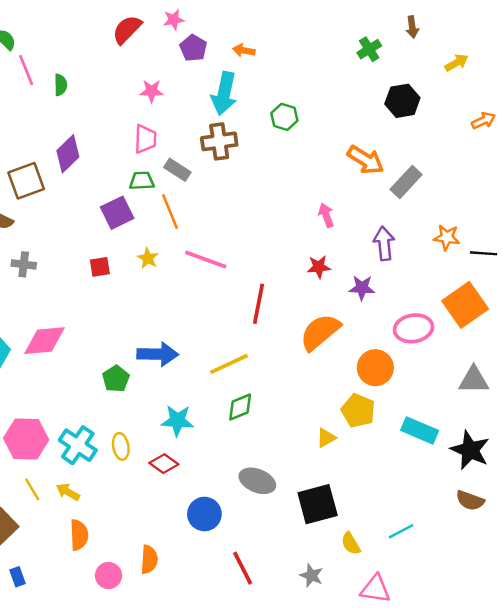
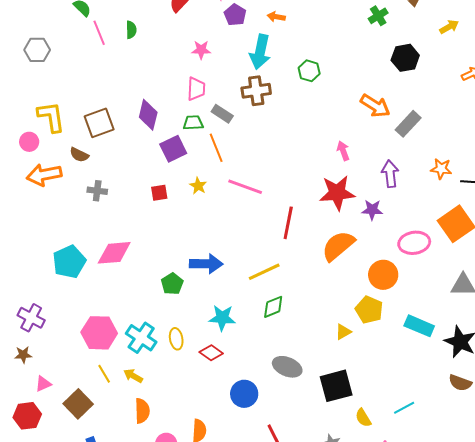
green semicircle: (61, 85) -> (131, 30), moved
purple diamond: (68, 154) -> (148, 115), moved, turned -32
red star: (319, 267) -> (337, 193), size x1.8

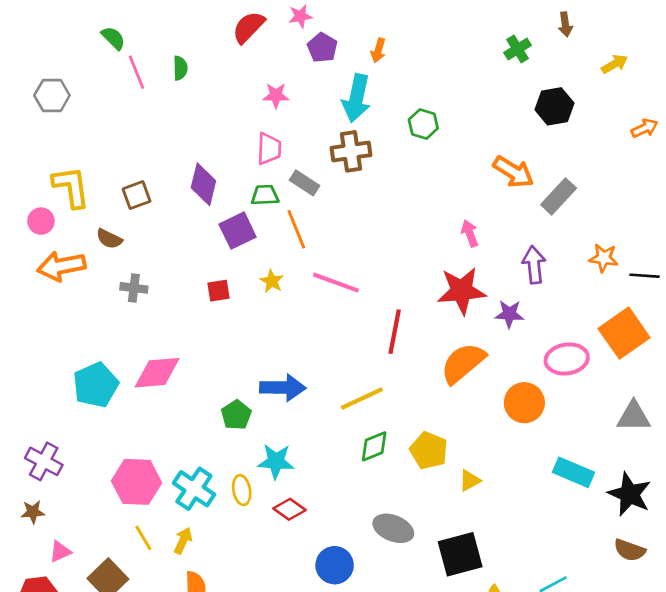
orange arrow: (276, 17) -> (378, 50), turned -84
brown square: (99, 123) -> (137, 195), size x0.7
yellow pentagon: (369, 310) -> (429, 450), moved
cyan star: (222, 318) -> (276, 461), moved
yellow arrow: (133, 376) -> (183, 541), turned 84

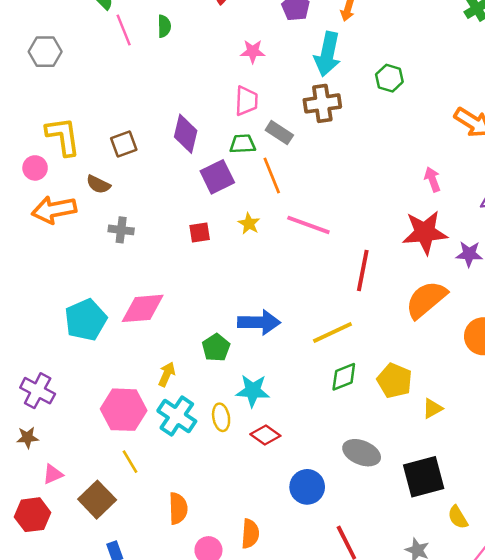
yellow arrow: (183, 541) -> (167, 374), moved

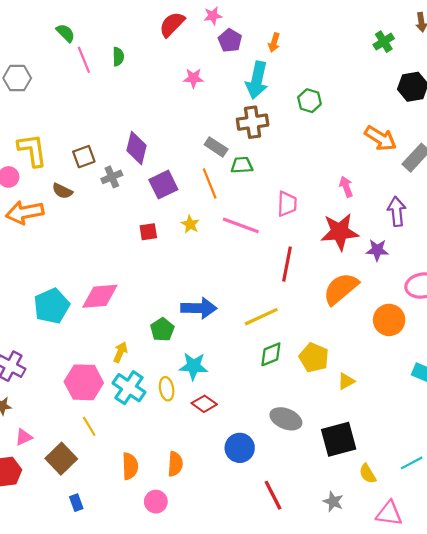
pink trapezoid: (246, 101) -> (287, 204), moved
green trapezoid: (243, 144) -> (242, 165), moved
gray cross: (121, 230) -> (112, 177), moved, turned -30
orange semicircle: (250, 534) -> (175, 464), moved

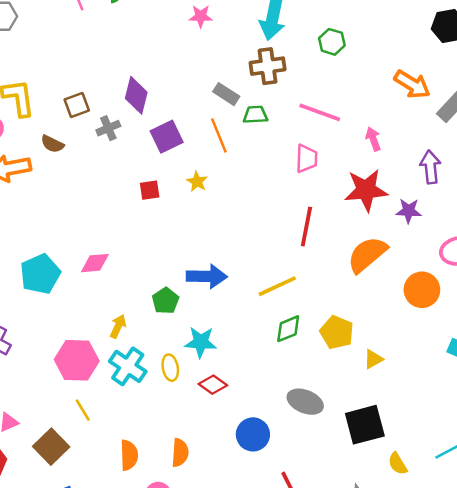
pink line: (241, 225) -> (320, 112), moved
pink diamond: (100, 296) -> (95, 263), size x0.7

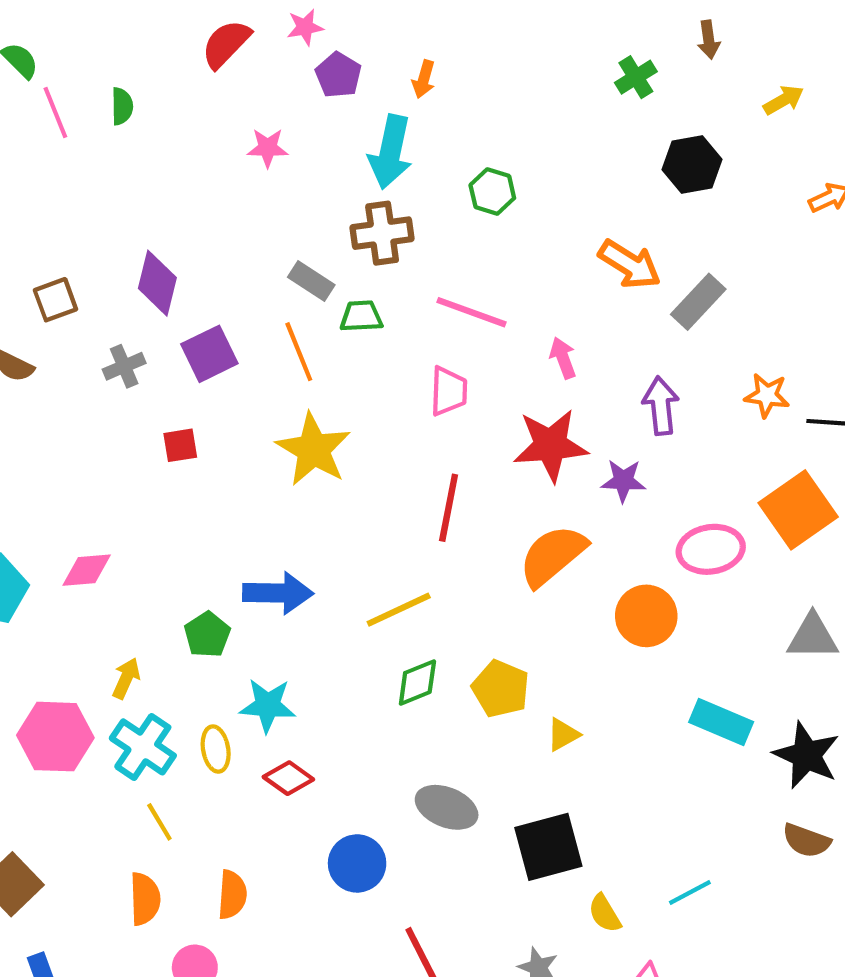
gray cross: (108, 128) -> (124, 366), moved
yellow star: (197, 182) -> (313, 449), moved, size x2.0
yellow line: (83, 410) -> (159, 822), moved

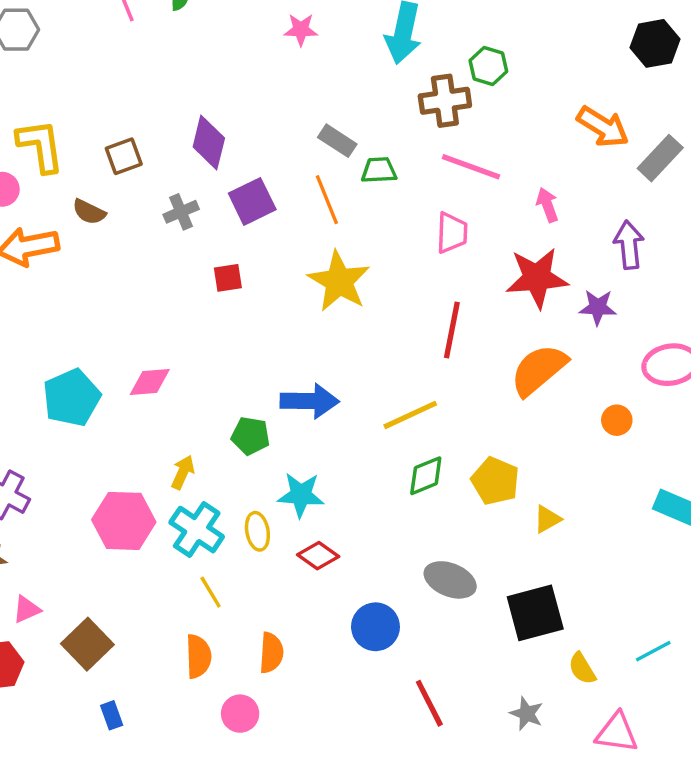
brown cross: (382, 233) -> (445, 101), moved
orange circle: (646, 616) -> (617, 420), size x0.6
green pentagon: (207, 635) -> (250, 436), turned -30

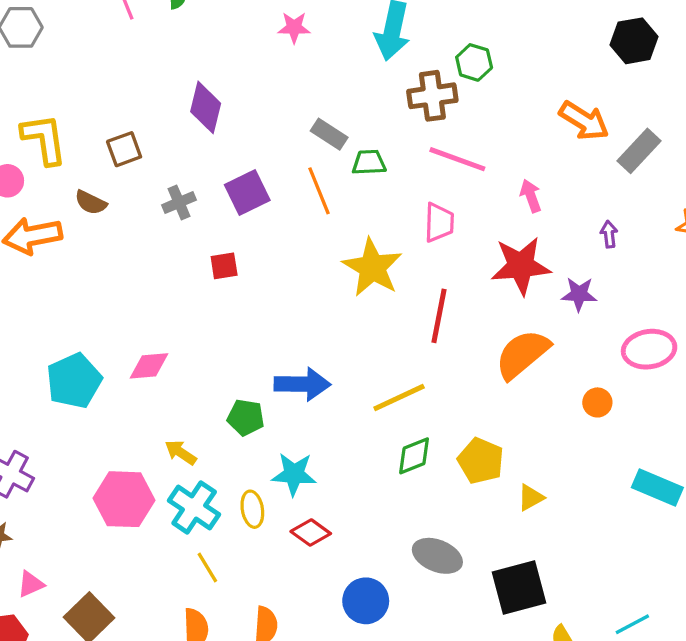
purple diamond: (209, 142) -> (206, 107), moved
purple arrow: (629, 245) -> (609, 234), size x0.6
yellow star: (339, 281) -> (372, 267), moved
yellow arrow: (183, 472) -> (181, 452), turned -80

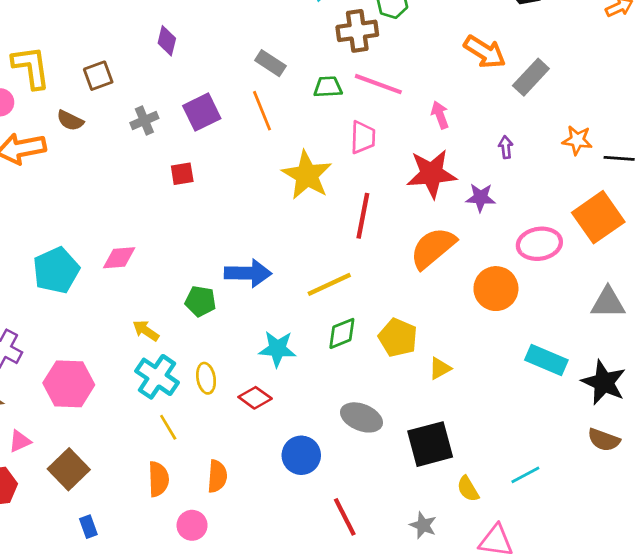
purple diamond: (206, 107) -> (167, 41), size x0.7
green trapezoid: (369, 162) -> (328, 87), moved
orange circle: (597, 402) -> (496, 289), size x1.8
cyan star: (294, 474) -> (277, 349), moved
pink hexagon: (124, 499) -> (69, 384), moved

